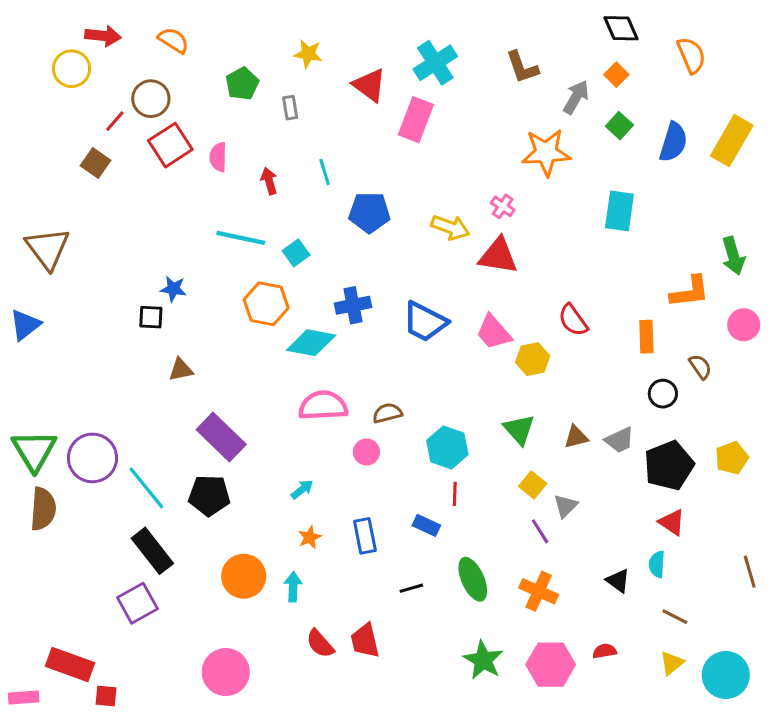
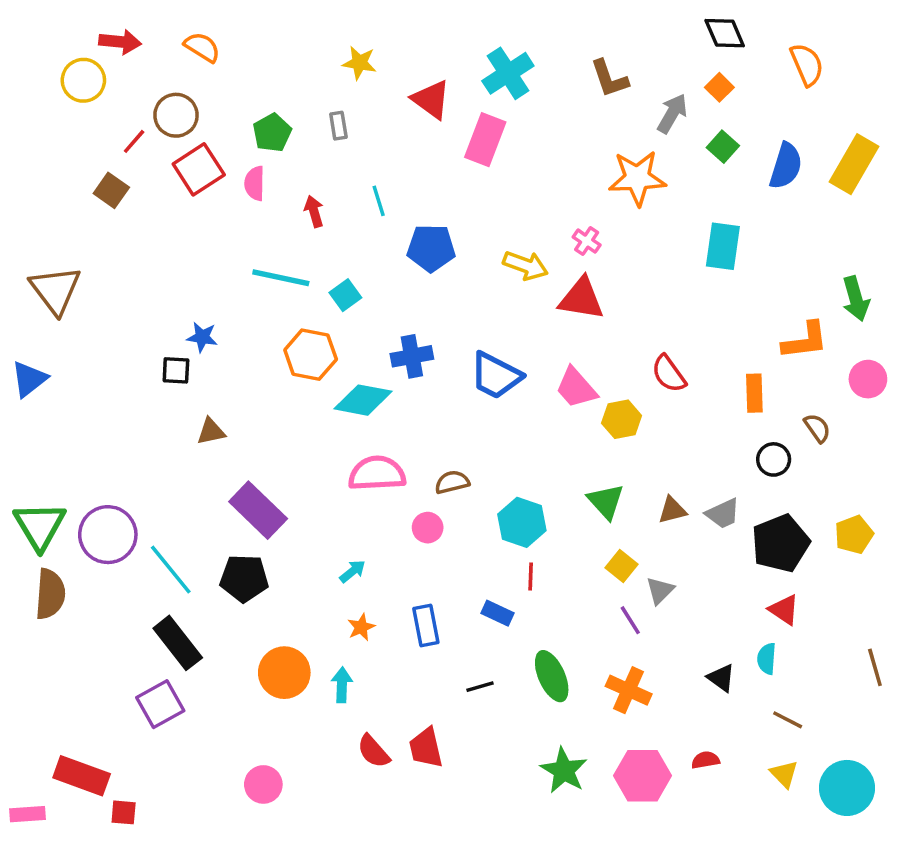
green pentagon: (242, 84) -> (272, 133), moved
yellow triangle: (672, 663) -> (784, 774), turned -35
pink circle: (226, 672) -> (263, 784), size x0.7

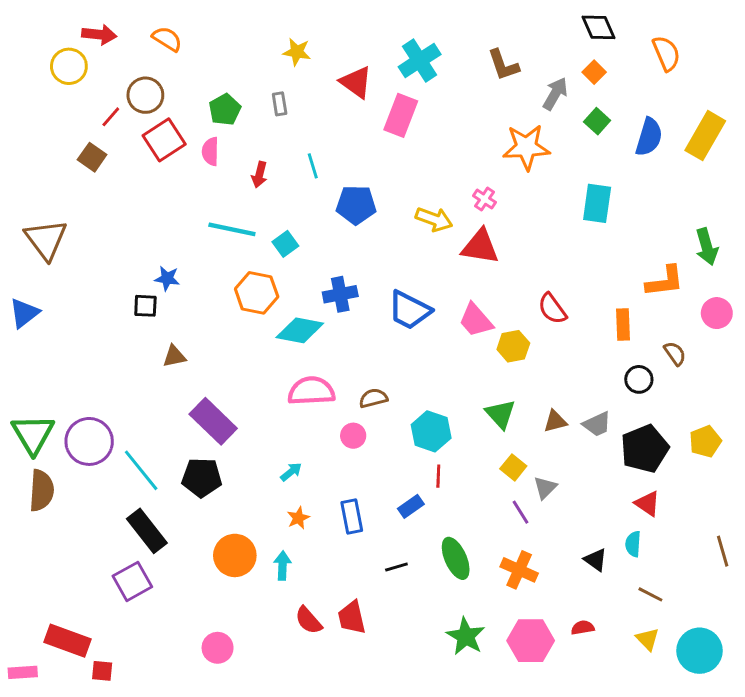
red arrow: (314, 211) -> (259, 175), turned -150
blue rectangle: (497, 613) -> (411, 506), turned -60

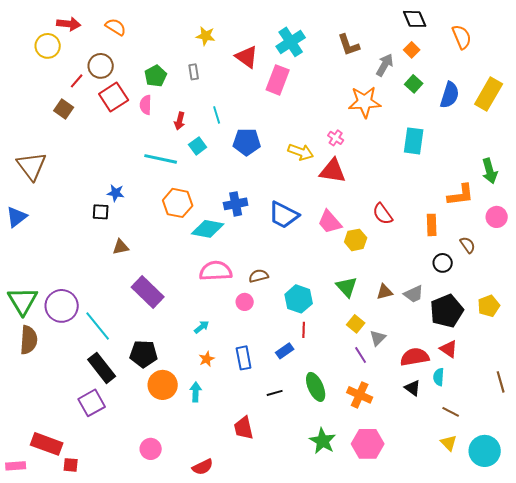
cyan square: (285, 244) -> (198, 146), moved
black pentagon: (202, 478) -> (144, 354), moved
red semicircle: (308, 620) -> (203, 467), moved, turned -75
red semicircle: (583, 628) -> (415, 357), moved, size x1.8

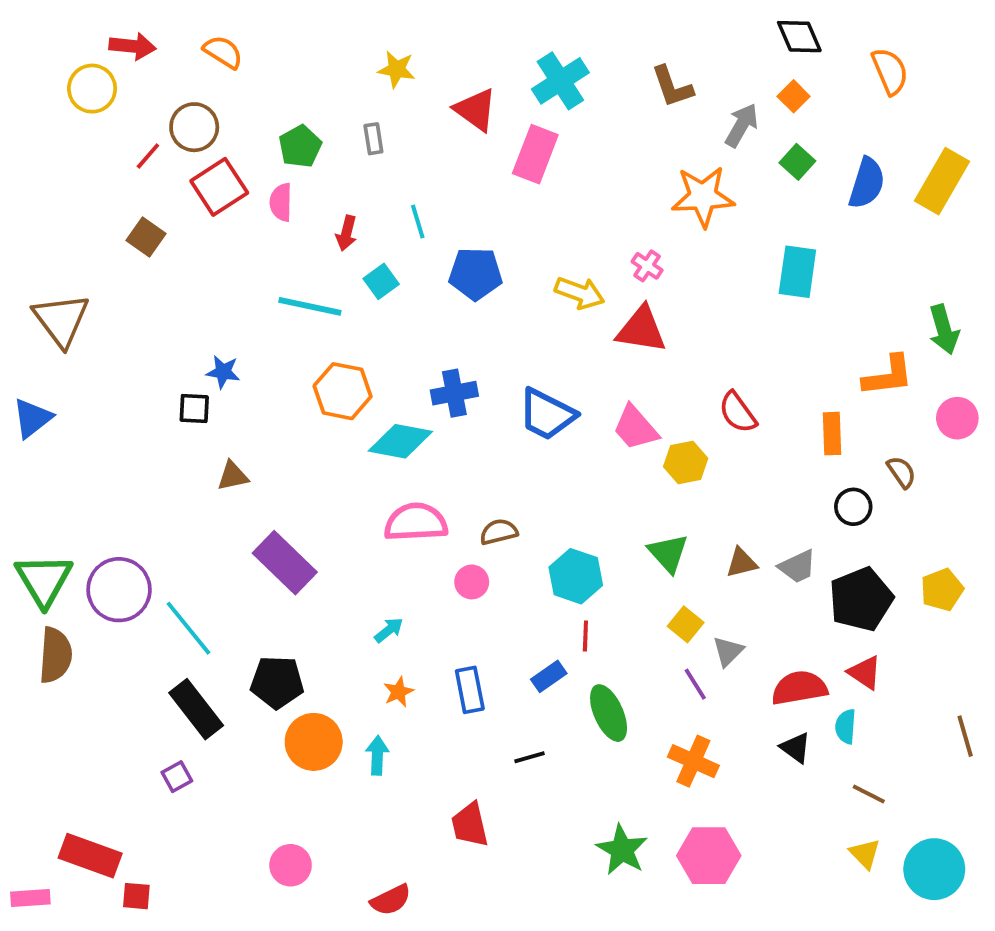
brown square: (64, 109) -> (146, 237), moved
green ellipse: (316, 387) -> (609, 713), moved
purple square: (92, 403) -> (177, 777), size x0.6

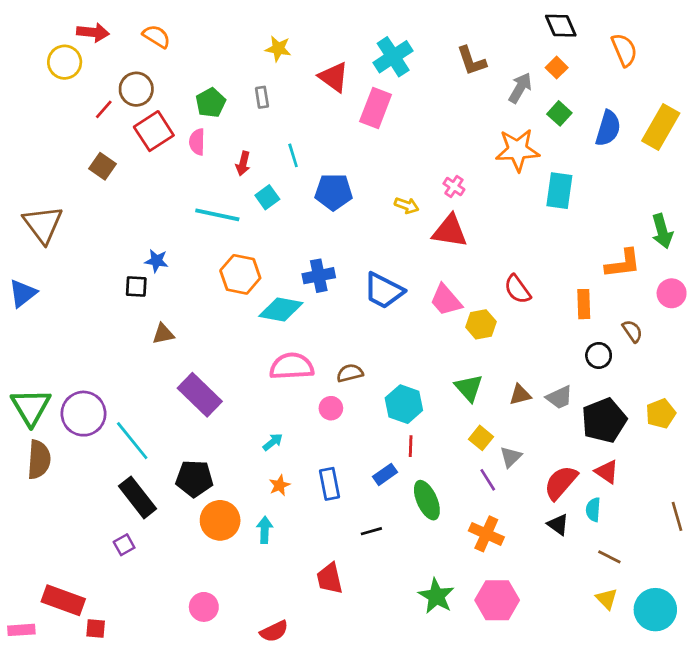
orange star: (703, 197) -> (517, 150), moved
yellow arrow: (580, 293) -> (407, 205), size x0.7
red semicircle: (799, 688) -> (561, 483), turned -39

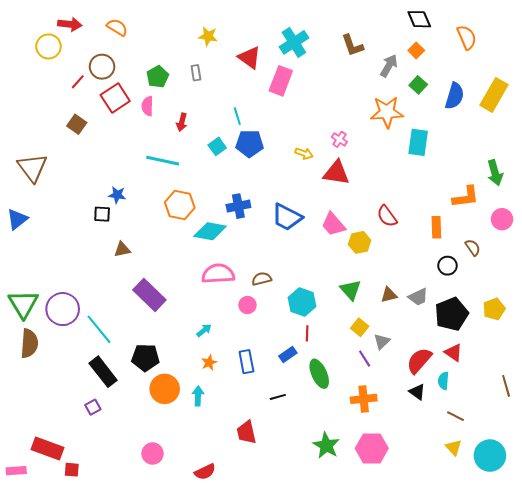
cyan line: (293, 155) -> (237, 116), moved
cyan square: (267, 197) -> (217, 146), moved
orange cross: (486, 534) -> (364, 399), turned -30

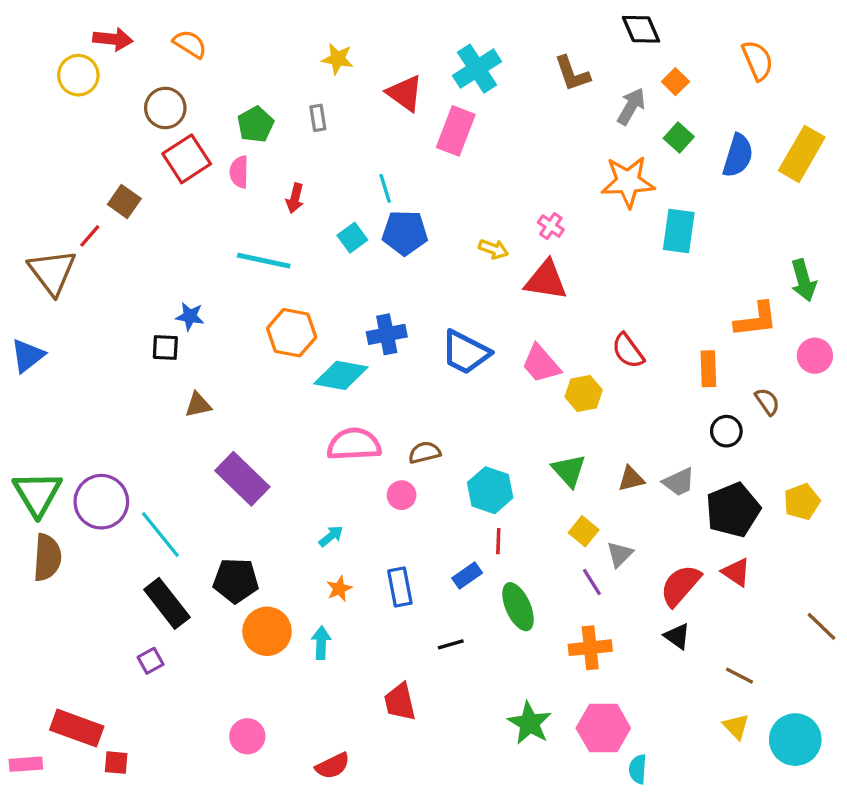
black diamond: (419, 19) -> (641, 29), moved
red line: (78, 82) -> (90, 236), moved
cyan semicircle: (443, 381) -> (638, 769), moved
brown line: (506, 386) -> (822, 626), turned -30

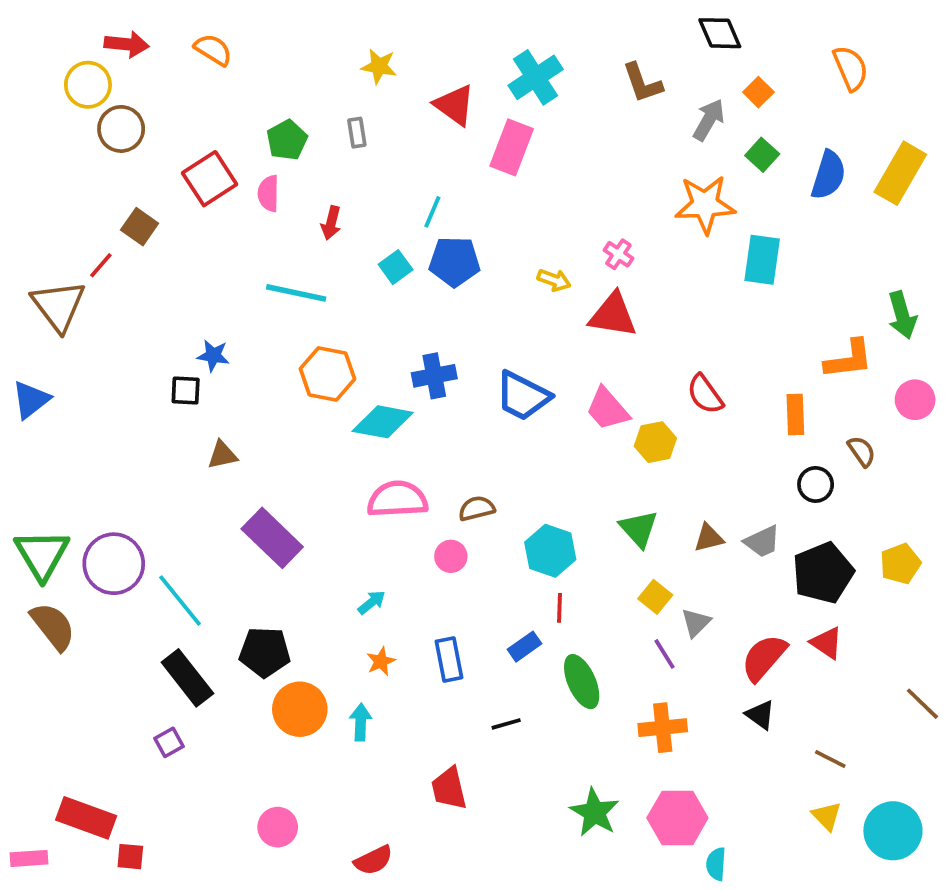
brown circle: (165, 108) -> (121, 129), moved
cyan line: (385, 188) -> (432, 212), turned 40
brown semicircle: (47, 557) -> (53, 626), turned -42

